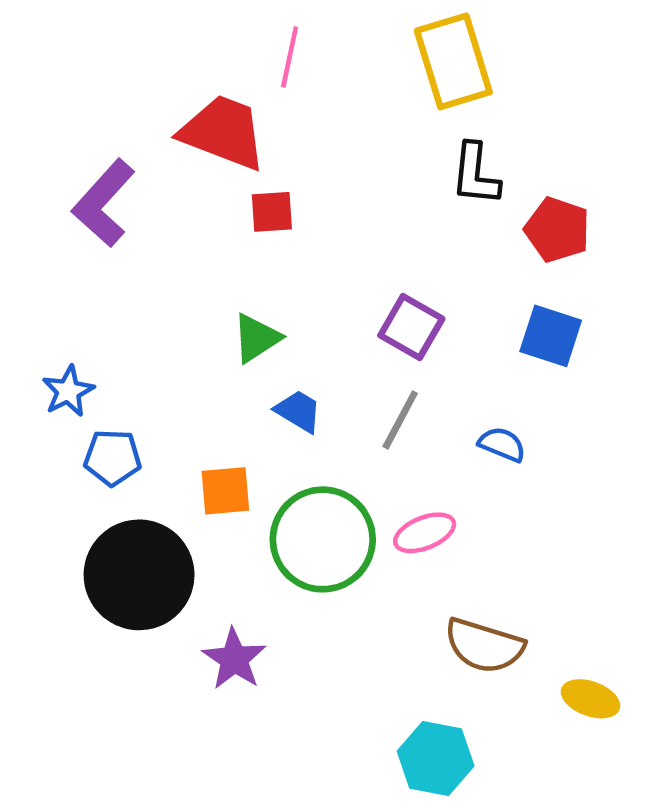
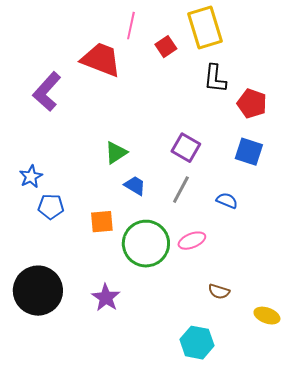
red square: (272, 212) -> (166, 47), moved, turned -30
black circle: (139, 575) -> (38, 291), moved
brown semicircle: (484, 646) -> (219, 292), size x0.6

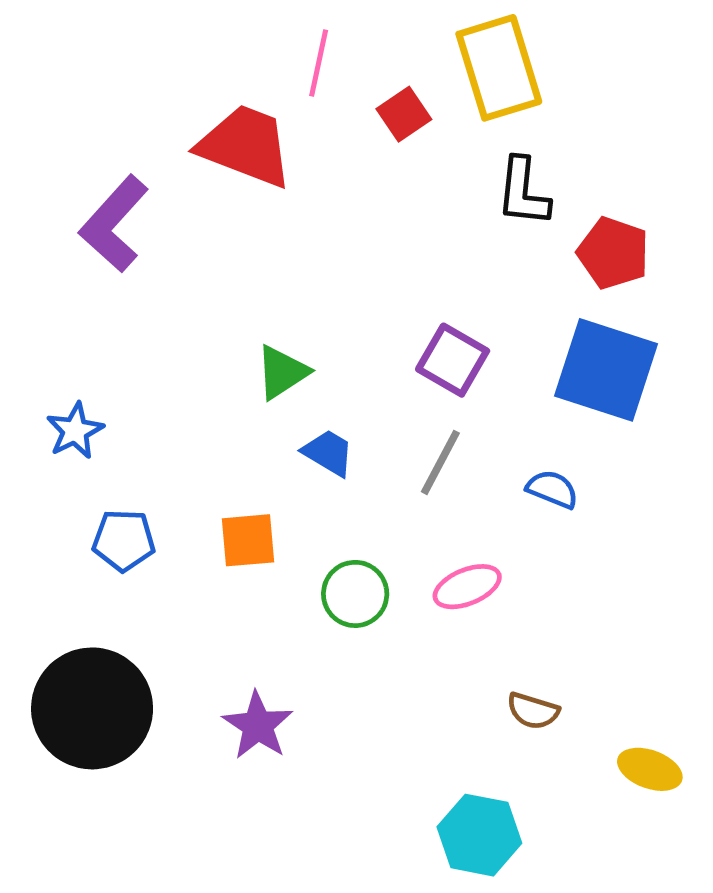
blue square: (249, 152) -> (606, 370), size x1.5
blue pentagon: (51, 207) -> (124, 540), moved
green circle: (146, 244) -> (355, 594), size x0.6

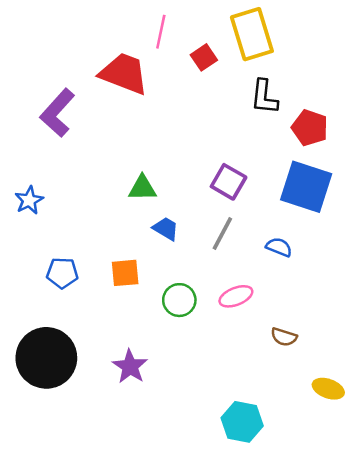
green triangle: (282, 372) -> (142, 188), turned 32
blue star: (75, 431) -> (29, 200), moved
brown semicircle: (533, 711) -> (284, 337), moved

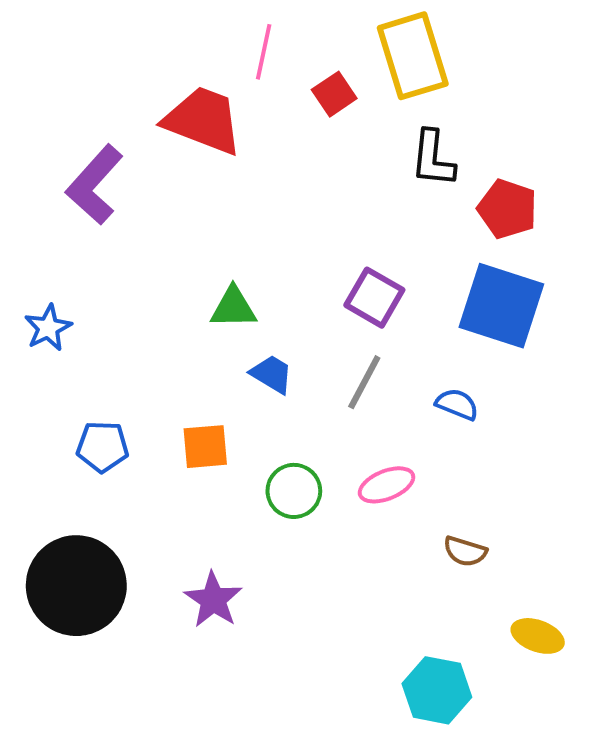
cyan hexagon: (242, 422) -> (437, 690), moved

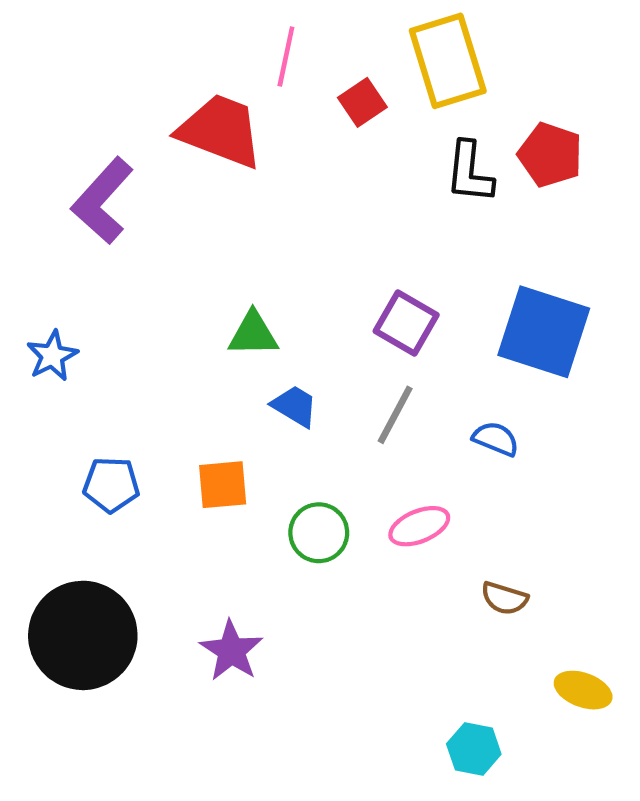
red pentagon: (507, 209) -> (550, 155), moved
cyan hexagon: (437, 690) -> (474, 749), size x0.7

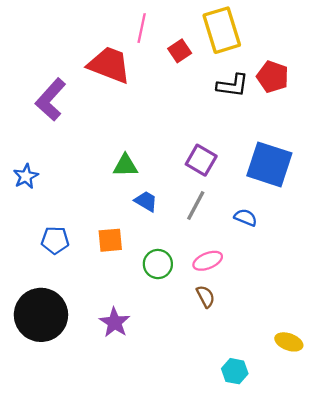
black L-shape: (469, 172) -> (233, 85), turned -88
brown semicircle: (504, 598) -> (206, 296), moved, turned -135

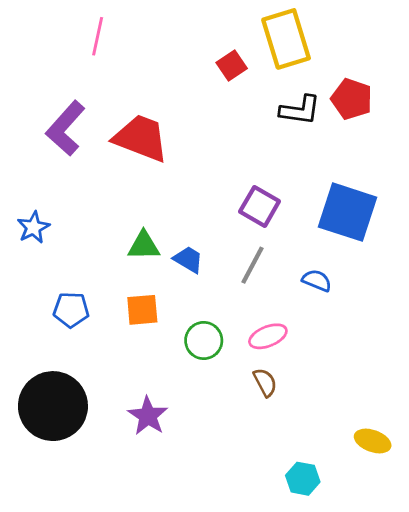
pink line: (142, 28) -> (98, 36), moved
red trapezoid: (109, 65) -> (141, 138), moved
green triangle: (125, 166) -> (144, 246), moved

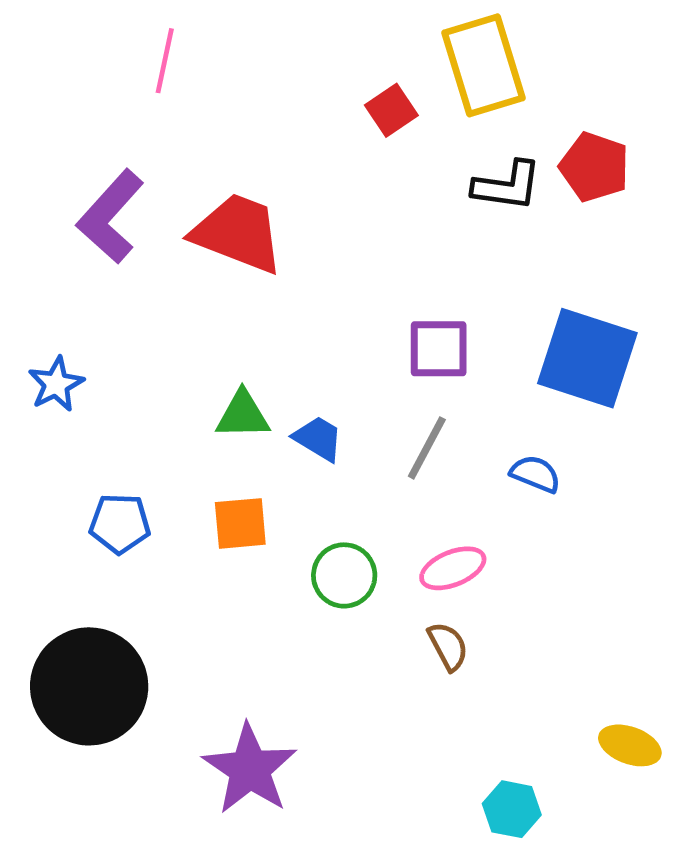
purple square: (260, 206) -> (439, 349), turned -30
purple star: (148, 416) -> (250, 769), moved, size x1.4

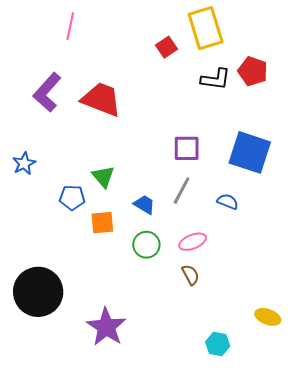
green triangle: (243, 415) -> (103, 177), turned 50
blue trapezoid: (318, 438) -> (144, 205), moved
blue pentagon: (120, 523) -> (72, 198), moved

